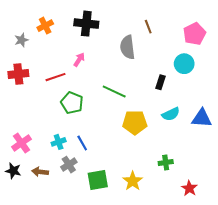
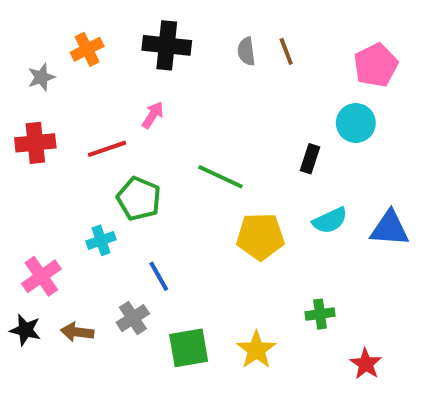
gray semicircle: (128, 47) -> (246, 51), moved, size x0.6
cyan cross: (59, 142) -> (101, 240), moved

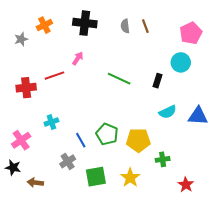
red cross: (35, 143) -> (26, 88), moved
green line: (220, 177) -> (119, 79), moved
green pentagon: (139, 199) -> (107, 134), moved
yellow pentagon: (260, 236) -> (138, 140), moved
brown arrow: (77, 332) -> (35, 183), moved

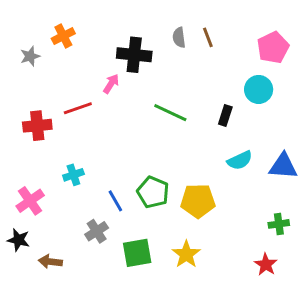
black cross: (85, 23) -> (134, 55), moved
green cross: (163, 159) -> (279, 224), moved

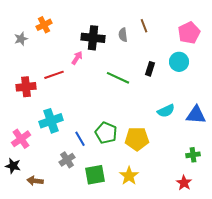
gray semicircle: (179, 37) -> (123, 35), moved
black rectangle: (225, 116) -> (150, 69), moved
cyan cross: (73, 175) -> (51, 121), size x1.6

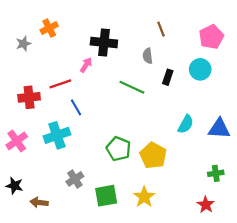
gray semicircle: (123, 35) -> (148, 56), moved
cyan semicircle: (166, 111) -> (186, 124), turned -36
pink cross: (21, 139) -> (17, 141), moved
blue line: (80, 139) -> (76, 107), moved
yellow pentagon: (137, 139) -> (153, 155), turned 30

